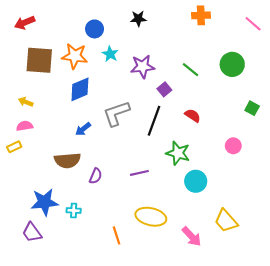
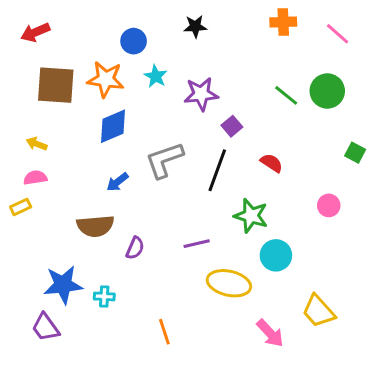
pink line: (253, 24) -> (338, 34), moved
green line: (190, 70) -> (286, 95), moved
yellow ellipse: (151, 217) -> (229, 283), moved

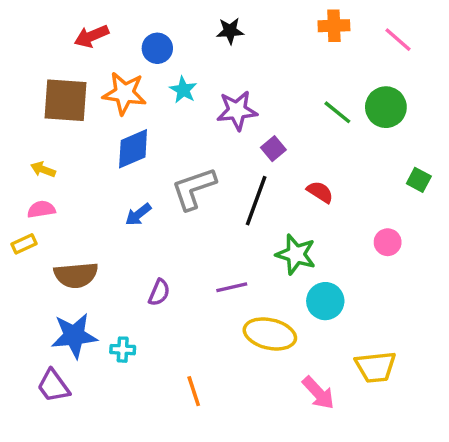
red arrow: (35, 32) -> (92, 36), moved
brown semicircle: (95, 226) -> (76, 275), moved
yellow trapezoid: (318, 311) -> (375, 367), turned -54

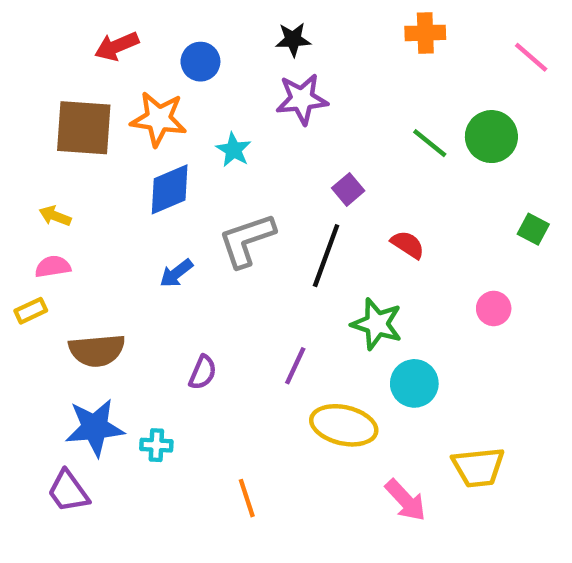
pink line: (398, 40) -> (531, 57), moved
cyan star: (183, 90) -> (234, 150), moved
purple star: (237, 111) -> (302, 99), moved
purple line: (232, 287) -> (295, 366), turned -52

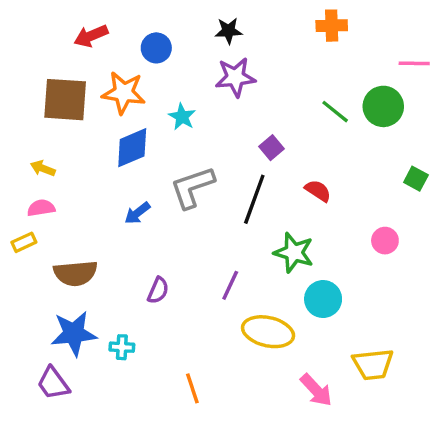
pink line: (531, 57) -> (414, 63), moved, turned -40

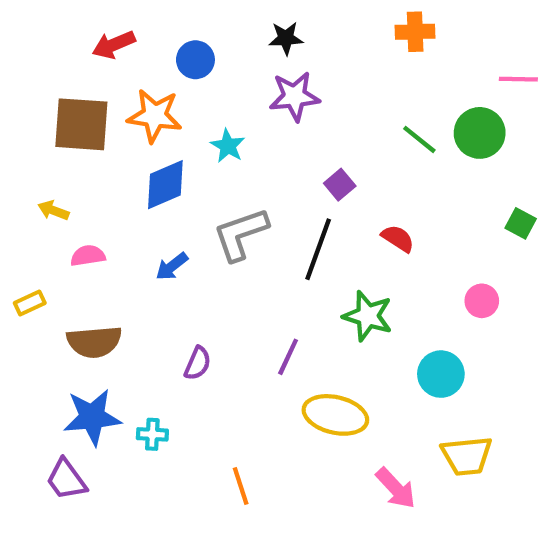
pink semicircle: (41, 208) -> (88, 256), moved
cyan circle: (323, 299) -> (441, 374), moved

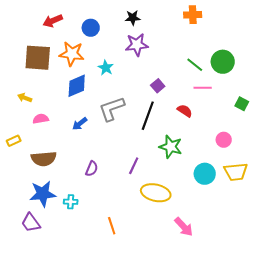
pink line: (518, 79) -> (203, 88), moved
yellow trapezoid: (467, 456) -> (236, 172), moved

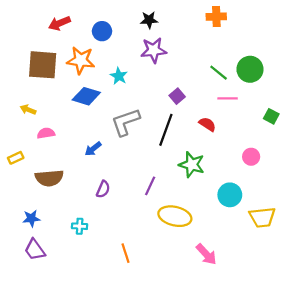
blue diamond: (77, 86) -> (86, 96), turned 40
blue arrow: (80, 124) -> (93, 149), moved
yellow trapezoid: (236, 172) -> (262, 217), moved
blue star: (43, 194) -> (31, 218), moved, size x0.6

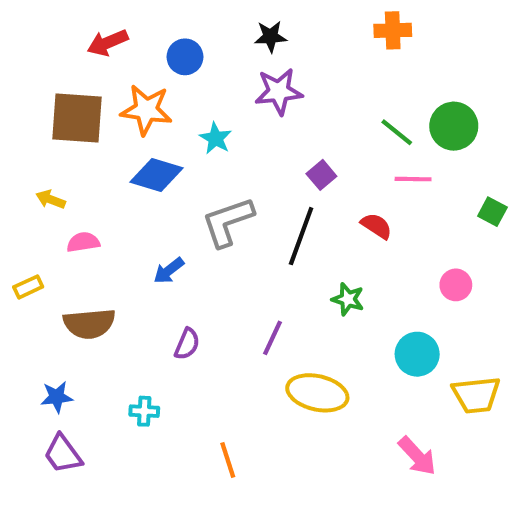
green star: (192, 165) -> (348, 299), size x0.7
pink arrow: (206, 254) -> (417, 456), moved

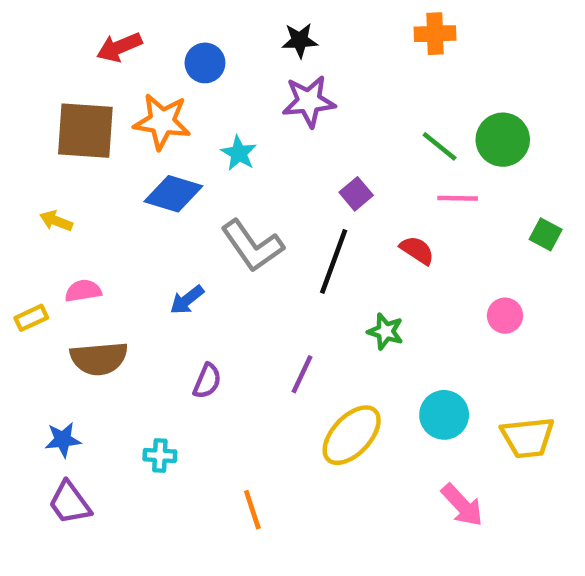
gray L-shape: (228, 222) -> (252, 246), turned -106
pink semicircle: (83, 242) -> (83, 291), moved
cyan circle: (417, 354) -> (444, 415), moved
yellow ellipse: (317, 393) -> (352, 435), turned -60

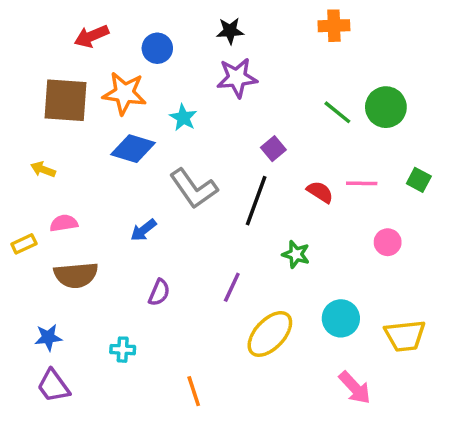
pink line: (458, 198) -> (362, 183), moved

